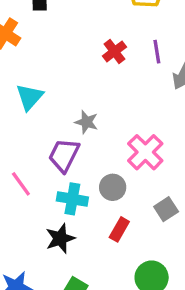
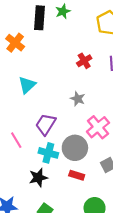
gray star: (86, 122) -> (78, 99), moved
gray circle: (113, 187) -> (75, 148), size x1.5
red rectangle: (119, 229) -> (77, 175), turned 72

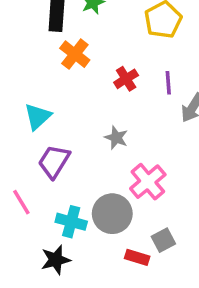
orange cross: (15, 43) -> (75, 54), moved
purple trapezoid: (46, 124) -> (54, 161), moved
red rectangle: (77, 175) -> (137, 257), moved

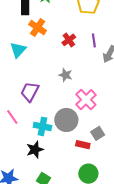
cyan triangle: (38, 117) -> (18, 50), moved

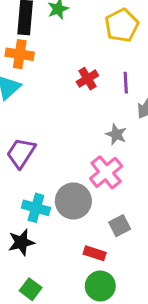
orange cross: (38, 28) -> (20, 54), moved, turned -30
gray star: (65, 75) -> (116, 134), moved
red rectangle: (83, 145) -> (95, 253), moved

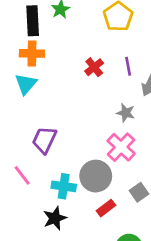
red rectangle: (95, 253) -> (106, 208), moved, turned -48

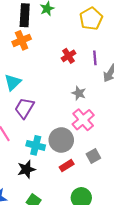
orange cross: (32, 53) -> (22, 40), turned -30
cyan triangle: (26, 84) -> (13, 82), moved
gray star: (126, 113) -> (79, 93), moved

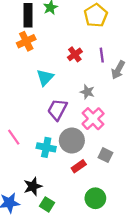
cyan triangle: (13, 82) -> (45, 77), moved
purple trapezoid: (24, 108) -> (57, 110), moved
gray square: (93, 156) -> (105, 155), turned -32
black star: (26, 169) -> (33, 186), moved

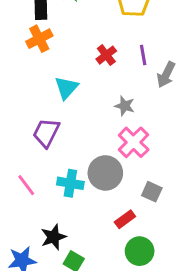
purple trapezoid: (57, 110) -> (46, 133), moved
pink line: (14, 137) -> (26, 185), moved
red rectangle: (79, 166) -> (125, 219), moved

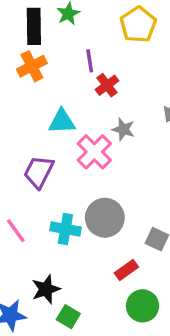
purple line: (143, 55) -> (90, 61), moved
cyan triangle: (66, 88) -> (62, 121), turned 45
gray star: (125, 106) -> (123, 129), moved
pink cross: (134, 142) -> (94, 152), moved

